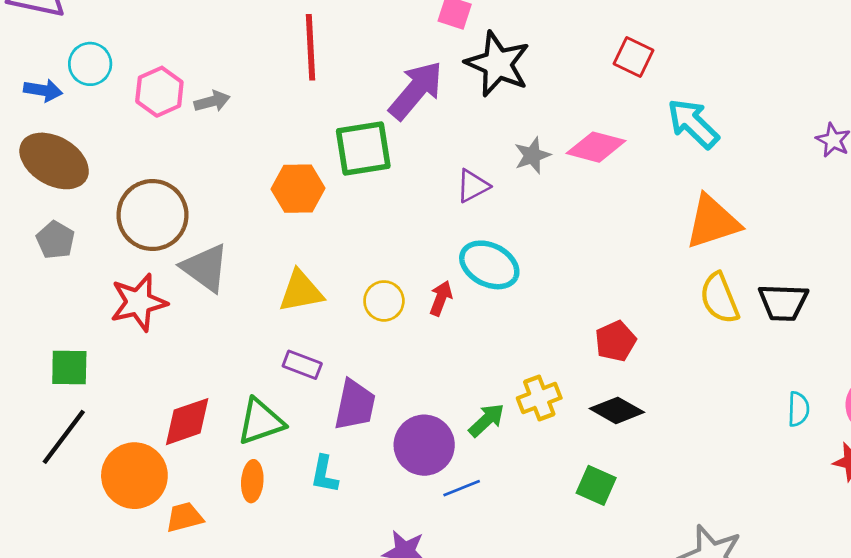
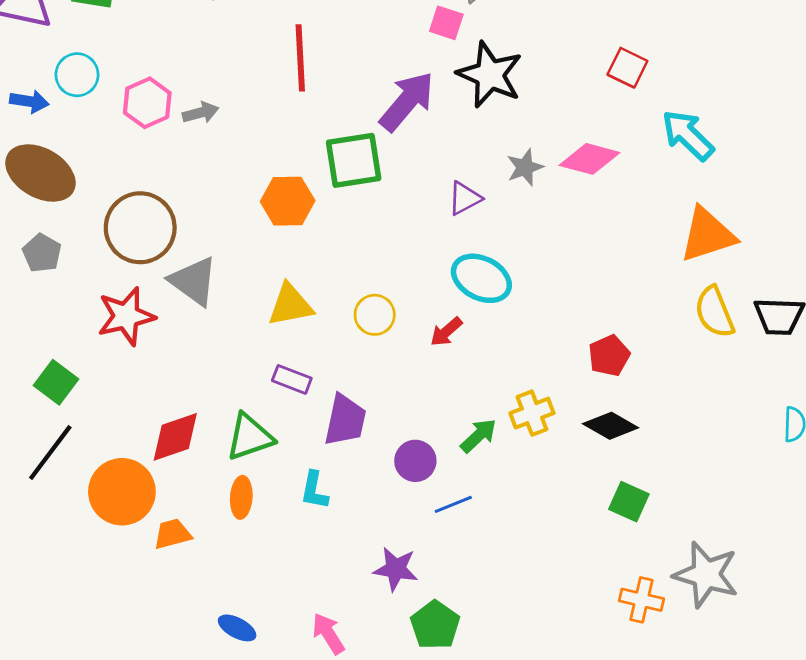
red arrow: (441, 298) -> (446, 332), moved, turned -152
green square: (69, 367) -> (56, 382), turned 36
purple circle: (424, 445) -> (415, 461), size x0.7
green square: (596, 485) -> (629, 502), moved

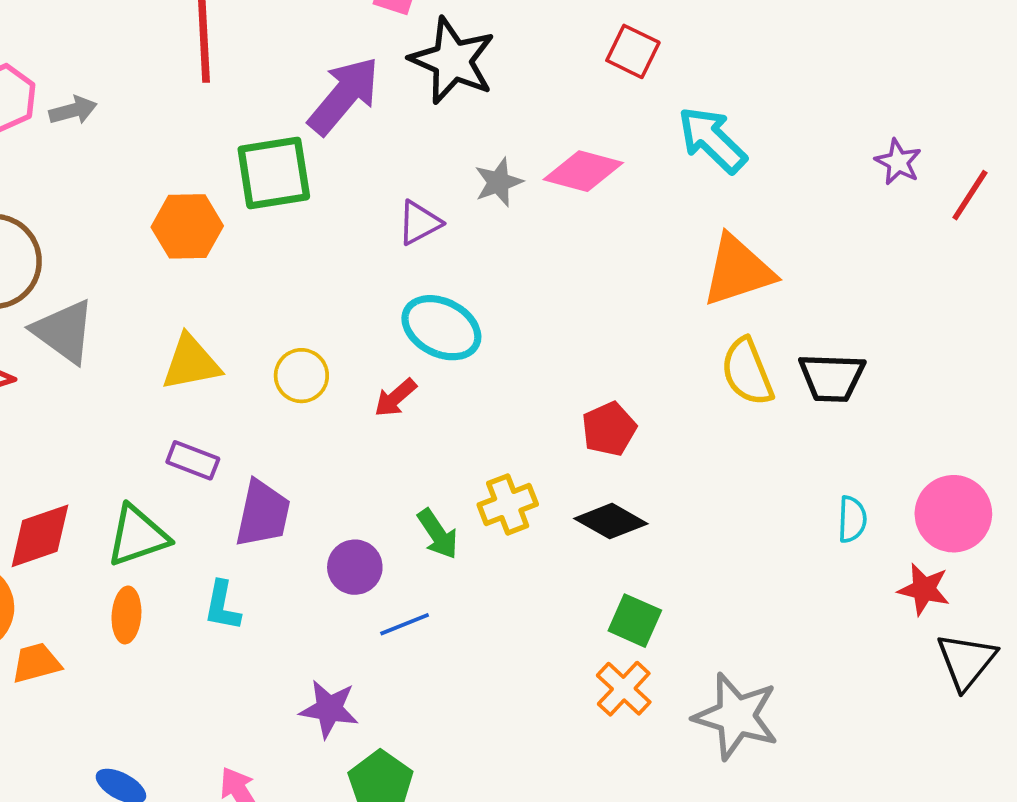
green arrow: (479, 436) -> (438, 534), turned 99
orange cross: (641, 600) -> (624, 689), moved, turned 30

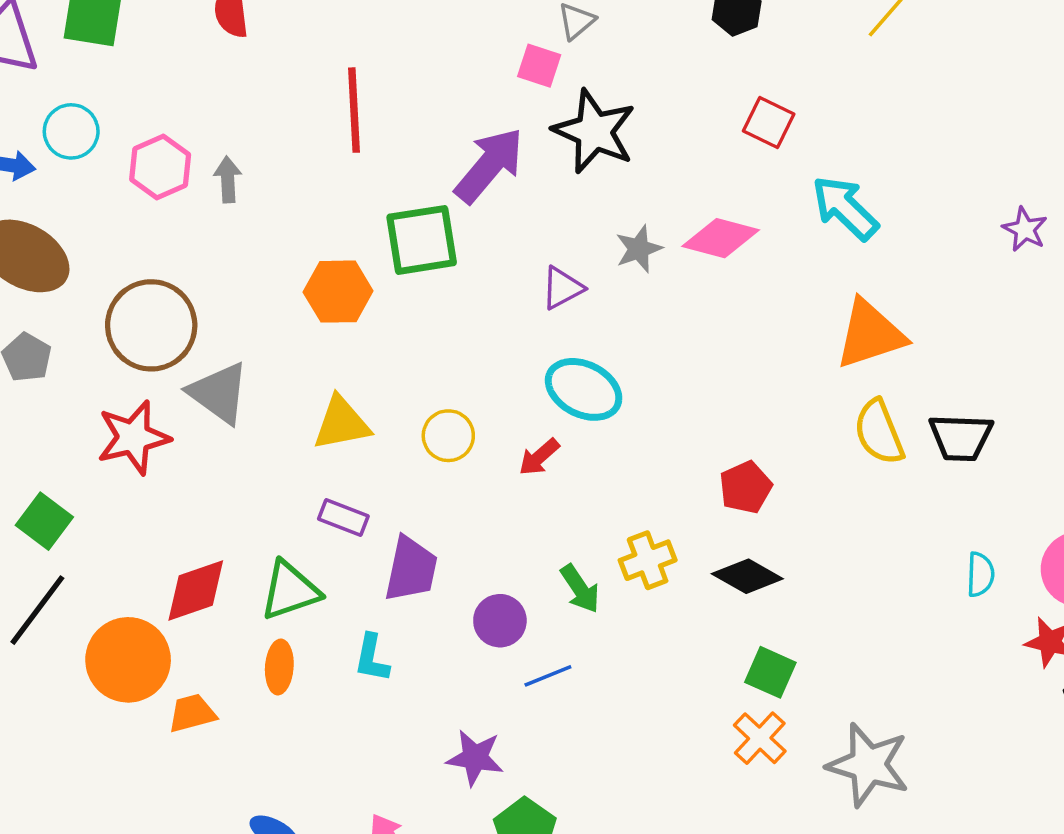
gray arrow: (73, 110) -> (228, 179), turned -78

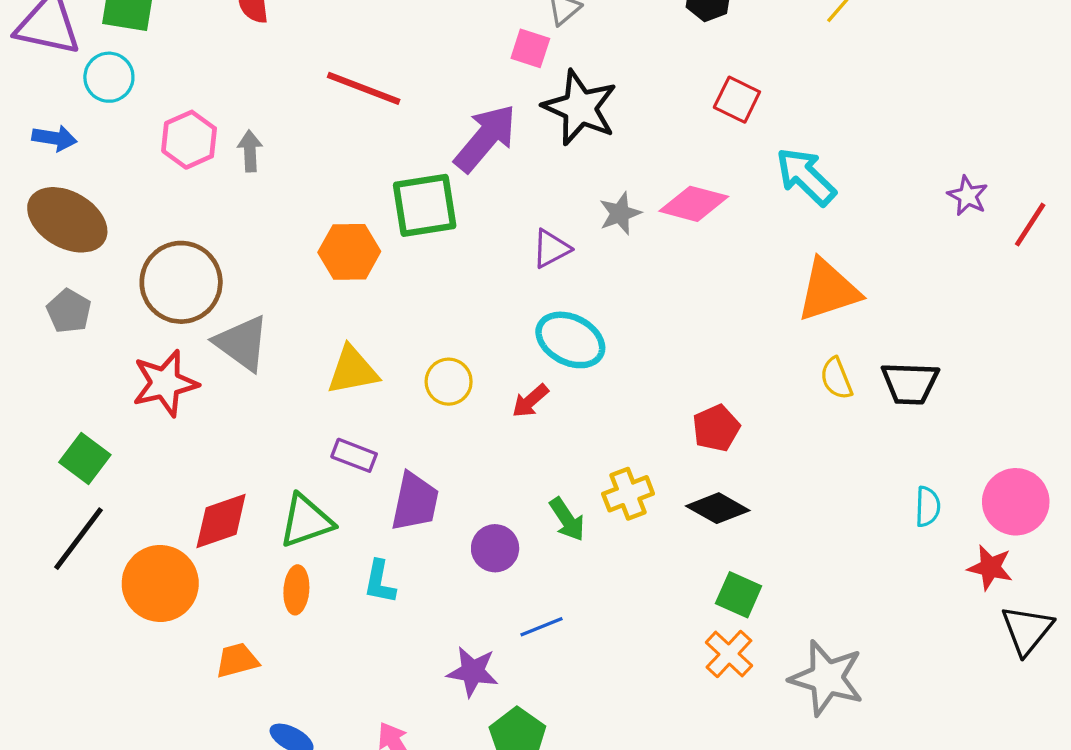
red line: (354, 110) -> (364, 88), turned -66
cyan circle: (71, 131) -> (109, 77), moved
yellow semicircle: (879, 432) -> (836, 378), size x0.7
blue line: (548, 676) -> (542, 627), moved
orange trapezoid: (192, 713) -> (237, 660), moved

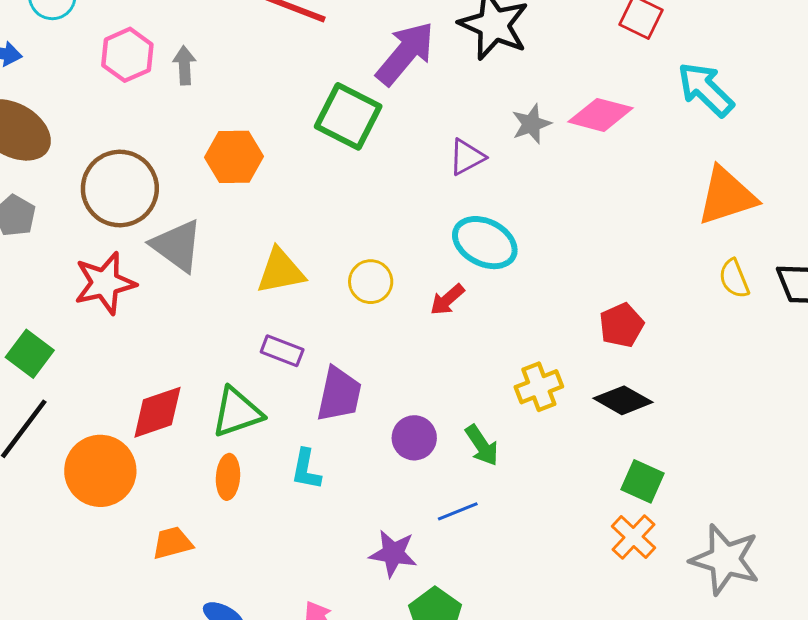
green square: (425, 205) -> (348, 116), turned 36
orange hexagon: (349, 252) -> (234, 157), moved
green arrow: (567, 519) -> (482, 445), moved

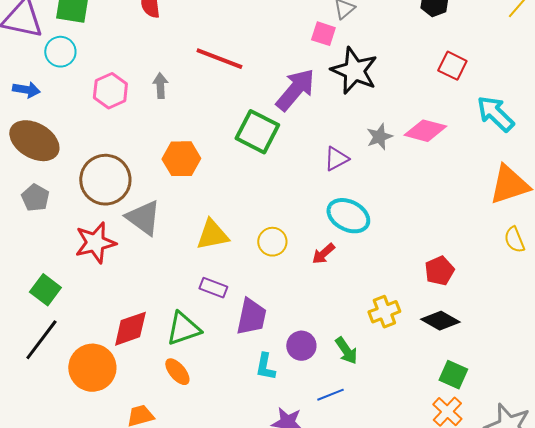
gray arrow: (184, 65) -> (160, 86), moved
cyan L-shape: (306, 469) -> (265, 367), moved
orange ellipse: (228, 477) -> (177, 372), turned -44

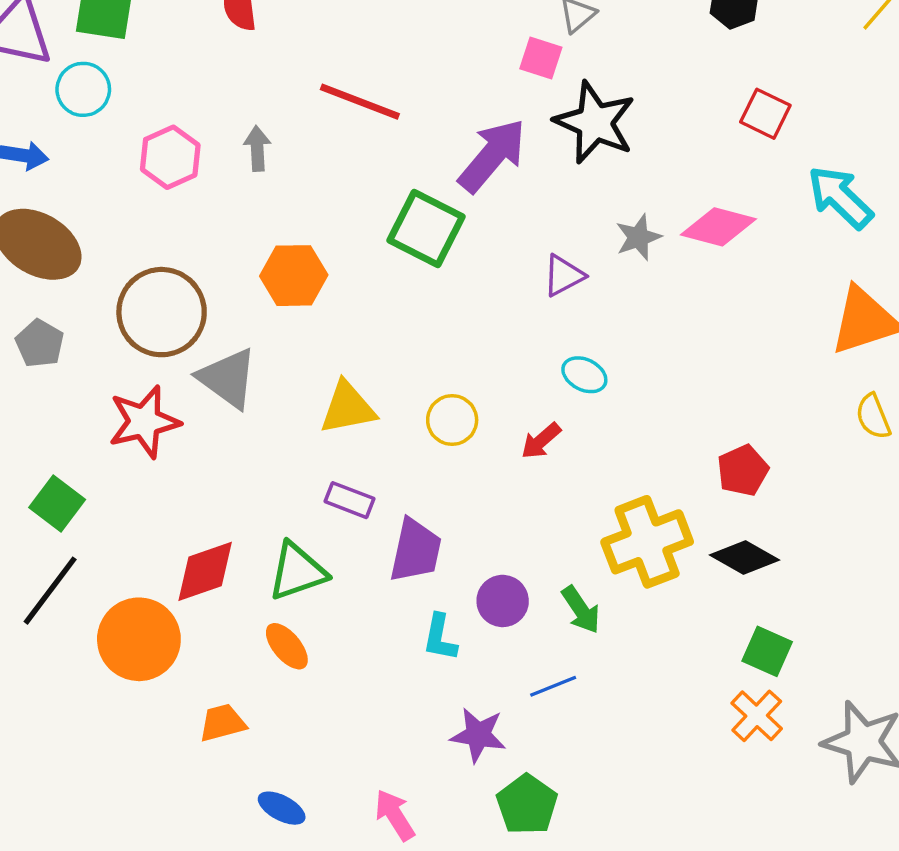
cyan ellipse: (348, 216) -> (584, 375), size x0.6
yellow cross: (384, 312) -> (647, 542), size x1.6

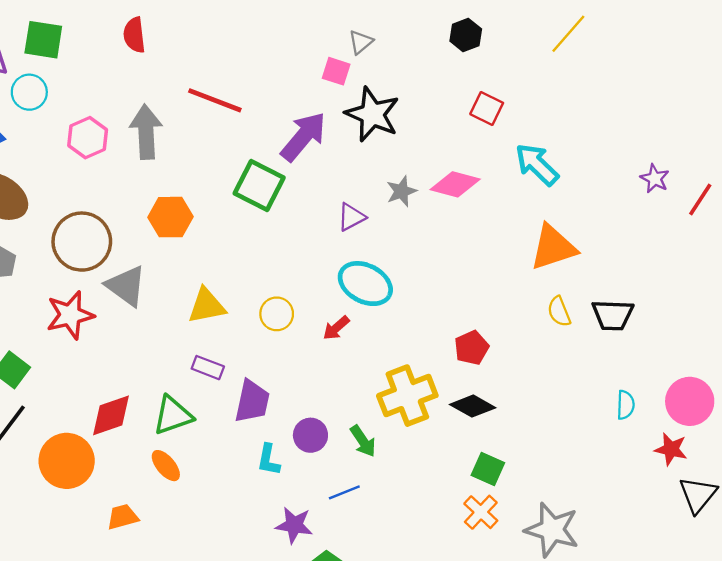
gray arrow: (257, 149) -> (146, 132), size x1.8
cyan ellipse: (584, 375) -> (365, 284), size x1.8

